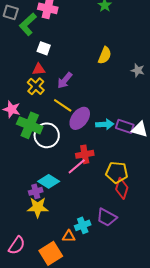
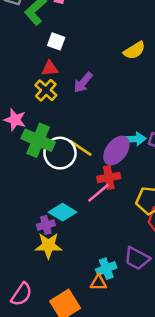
yellow semicircle: (105, 55) -> (134, 50), turned 36
yellow line: (63, 105) -> (81, 148), moved
purple ellipse: (80, 118) -> (116, 151), moved
orange triangle: (69, 236) -> (98, 283), moved

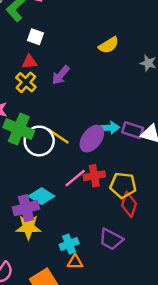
red cross: (109, 177) -> (94, 176), moved
purple cross: (46, 225) -> (26, 208), size x1.5
cyan cross: (106, 269) -> (69, 244), moved

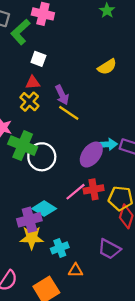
purple arrow: (61, 75) -> (62, 95), turned -66
yellow line: (58, 136) -> (69, 113), moved
cyan cross: (69, 244) -> (60, 248), moved

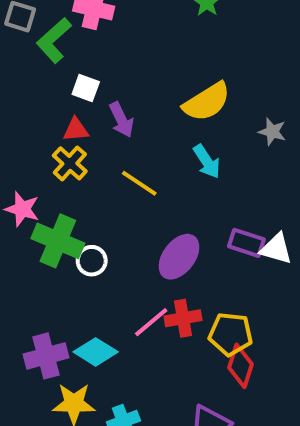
yellow semicircle: (107, 67) -> (207, 102), size x1.4
purple arrow: (62, 95) -> (121, 120), moved
cyan arrow: (107, 144) -> (207, 161), moved, turned 60
white circle: (42, 157) -> (92, 261), size x0.6
purple cross: (29, 220) -> (46, 356), moved

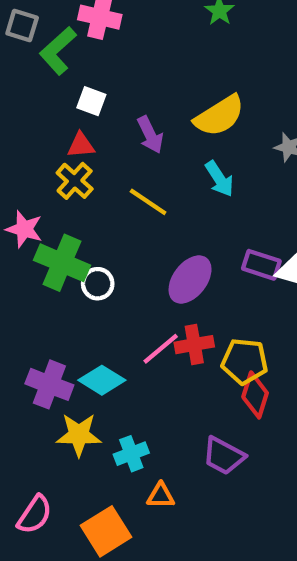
purple arrow: (121, 120) -> (150, 135), moved
purple cross: (46, 356) -> (49, 384), turned 36

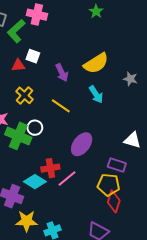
red triangle: (81, 145) -> (18, 65), moved
purple rectangle: (261, 265) -> (117, 165), moved
white circle: (98, 284) -> (35, 128), moved
red cross: (194, 345) -> (50, 168), moved
cyan diamond: (102, 380) -> (35, 182), moved

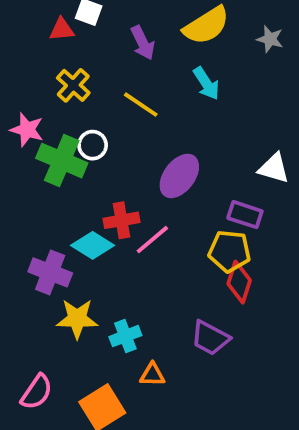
gray star: (130, 79) -> (270, 39), moved

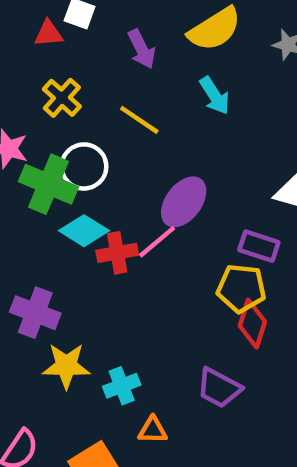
white circle: (93, 145) -> (84, 166), size x1.4
pink line: (152, 240) -> (157, 242), moved
cyan diamond: (93, 245) -> (84, 231), moved

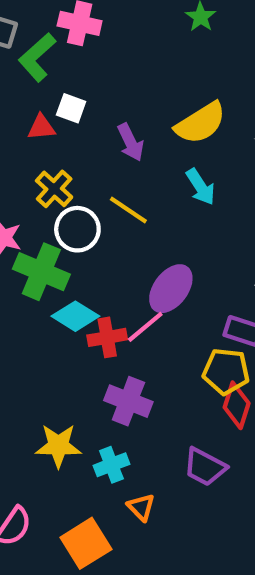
white circle: (84, 166) -> (77, 229), moved
purple cross: (35, 313) -> (128, 401), moved
orange triangle: (153, 430) -> (141, 507), turned 44

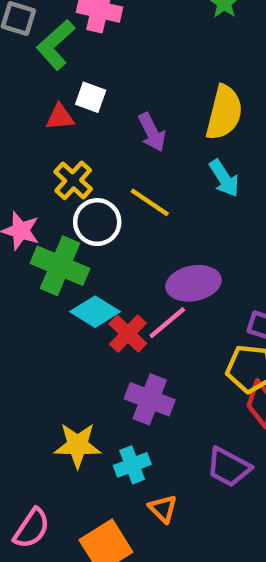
yellow semicircle: (201, 123) -> (224, 113), turned -44
purple ellipse: (171, 289) -> (193, 283), turned 42
red cross: (107, 337) -> (128, 334), turned -36

